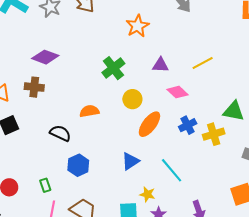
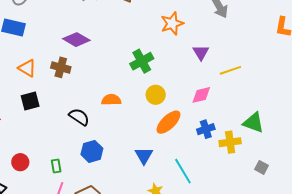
purple triangle: (161, 65) -> (201, 52), moved, turned 48
pink diamond: (178, 92) -> (201, 95), turned -65
blue triangle: (130, 161) -> (144, 156), turned -36

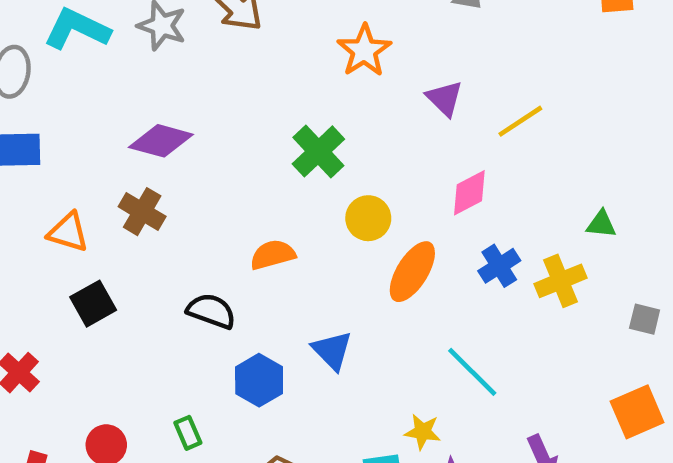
brown cross: (61, 67) -> (142, 212), turned 30
green triangle: (253, 123) -> (601, 224), size x0.6
blue triangle: (144, 156) -> (332, 350), moved

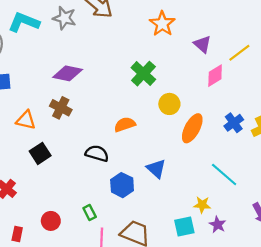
pink diamond: (469, 193) -> (215, 76), moved

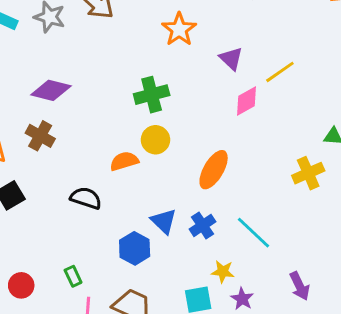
green cross: (143, 74) -> (152, 95), turned 30
yellow circle: (169, 104) -> (155, 140), moved
blue cross: (234, 123) -> (203, 225), moved
blue hexagon: (122, 185) -> (135, 248), moved

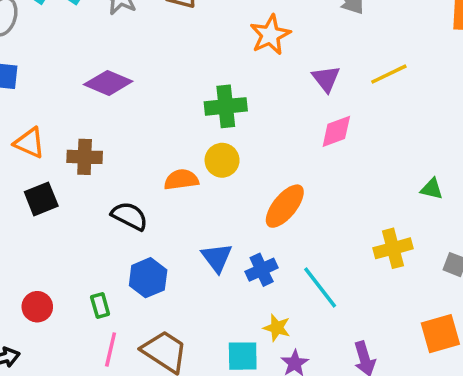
yellow line: (280, 72) -> (389, 74), moved
brown cross: (40, 136) -> (85, 157), moved, turned -36
yellow cross: (308, 173) -> (393, 248), moved
blue hexagon: (135, 248) -> (148, 278), moved

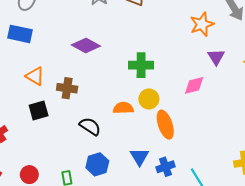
orange star: (270, 35) -> (202, 24), moved
green cross: (226, 106) -> (141, 65), moved
pink diamond: (336, 131) -> (194, 85), moved
orange ellipse: (285, 206) -> (165, 125), moved, turned -64

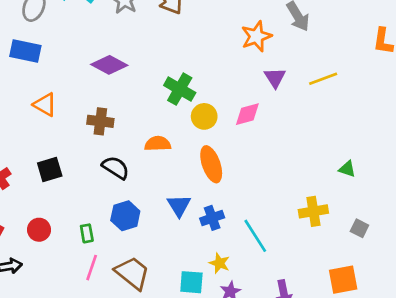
green cross: (141, 65) -> (180, 89), turned 30
brown cross: (67, 88) -> (100, 121), moved
yellow circle: (149, 99) -> (204, 116), moved
black square: (39, 111) -> (50, 170), moved

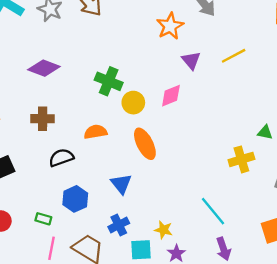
black semicircle: (116, 168) -> (61, 158), turned -45
yellow cross: (313, 211) -> (241, 159), moved
blue cross: (212, 218) -> (119, 225), moved
green rectangle: (87, 233) -> (43, 219), turned -56
cyan line: (255, 236) -> (213, 211), moved

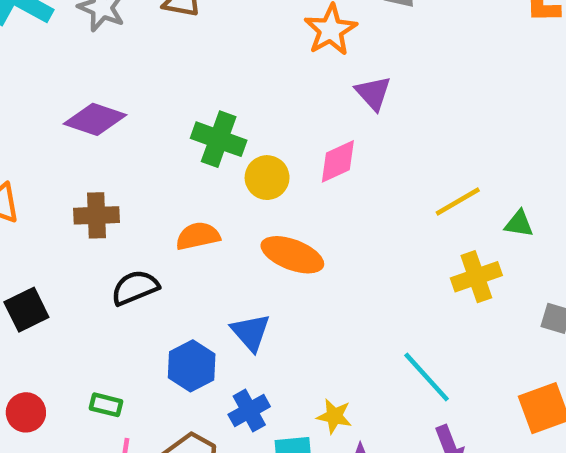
yellow line: (234, 56) -> (458, 201), moved
orange ellipse: (145, 144) -> (292, 255), turned -40
blue hexagon: (75, 199) -> (192, 366), moved

